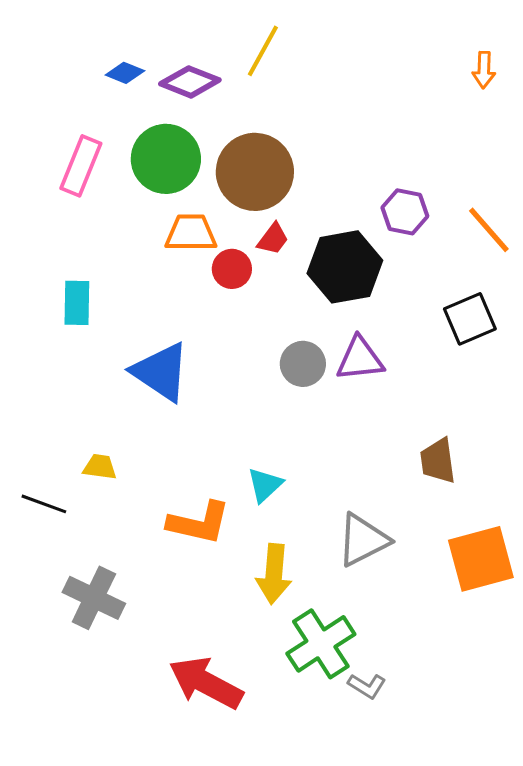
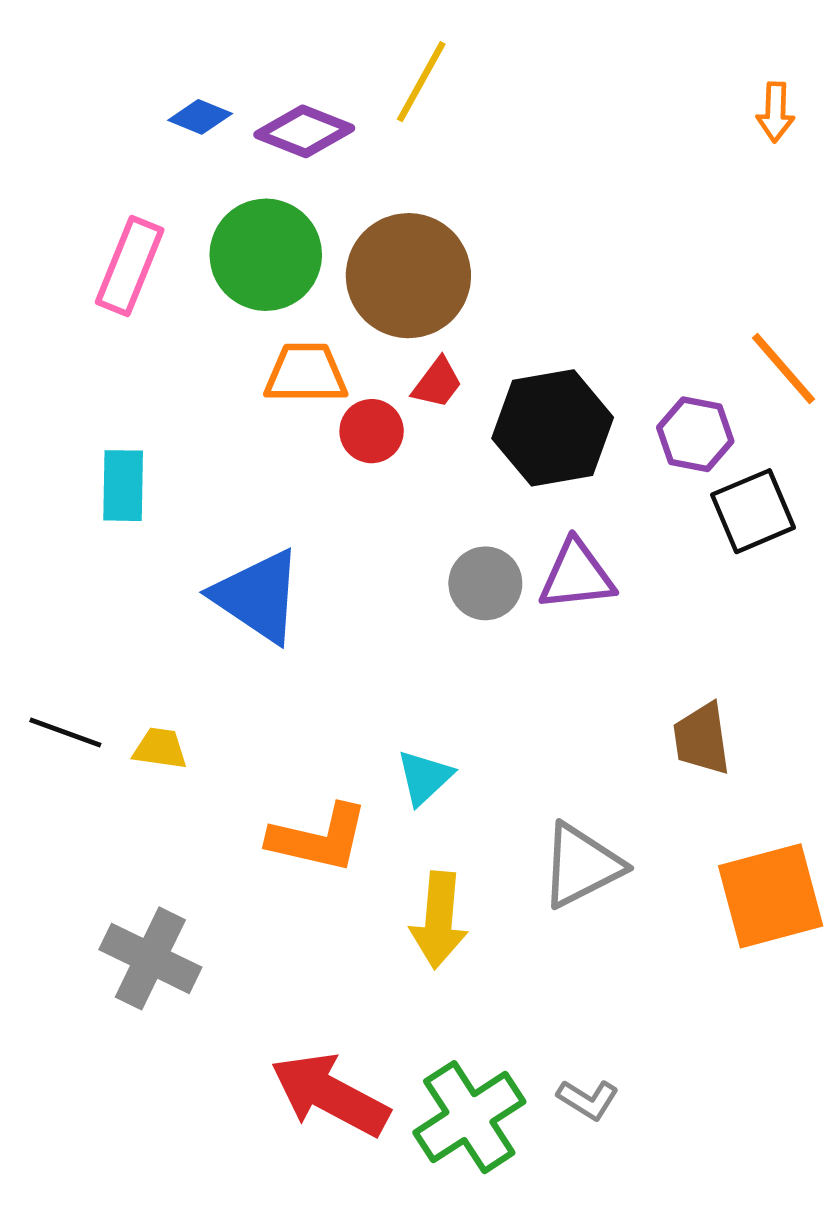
purple hexagon: (405, 212) -> (695, 434), moved
black line: (44, 504) -> (65, 732), moved
green cross: (321, 644) -> (469, 1117), moved

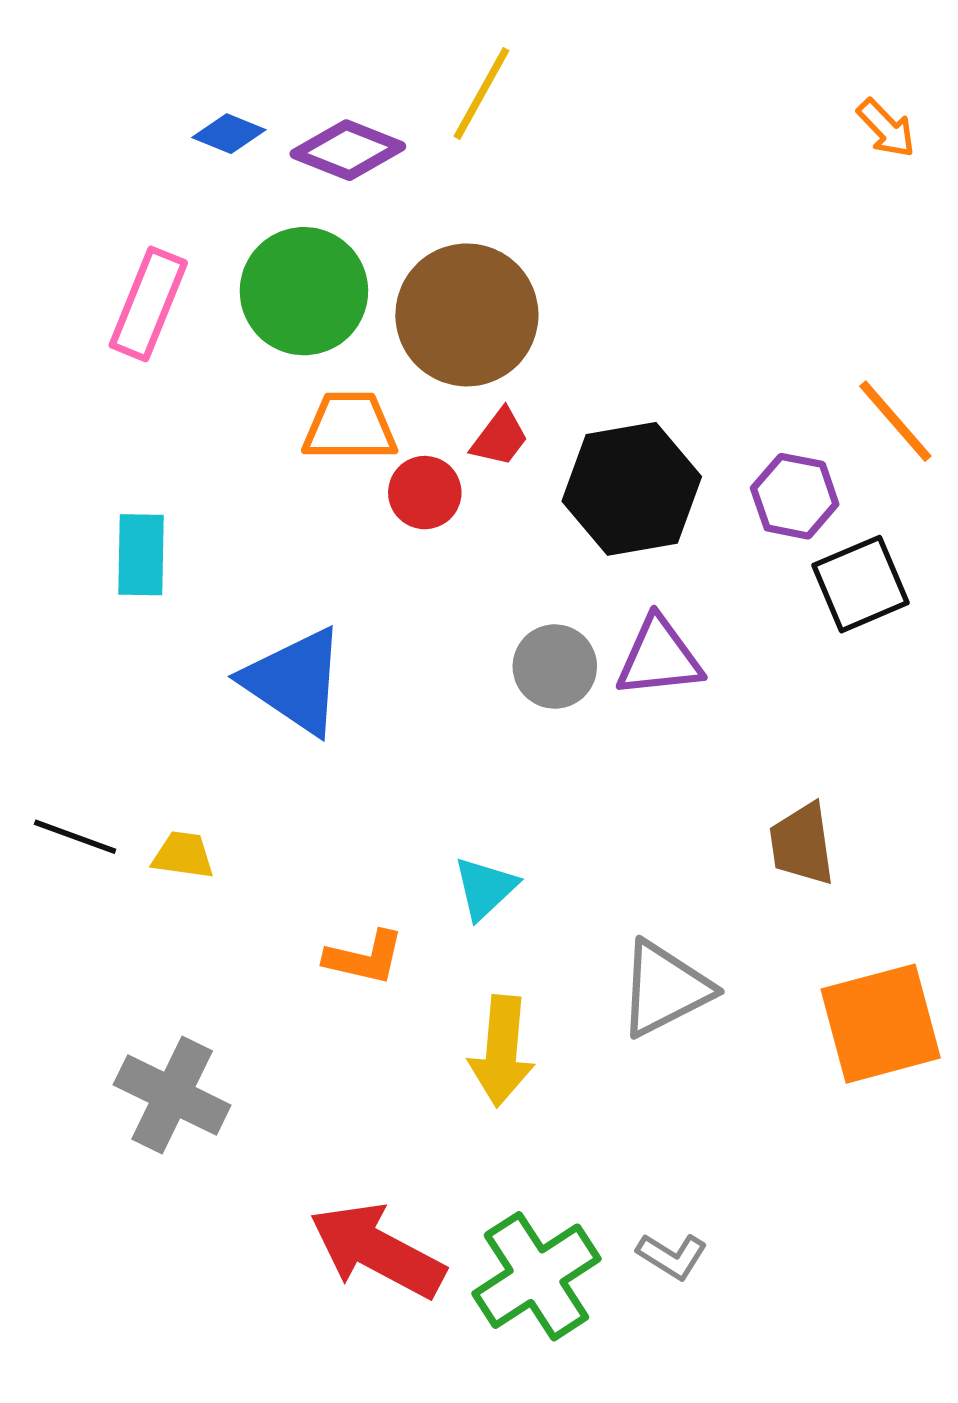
orange arrow: (775, 112) -> (886, 128), turned -46
orange L-shape: (319, 838) -> (364, 958), size x0.7

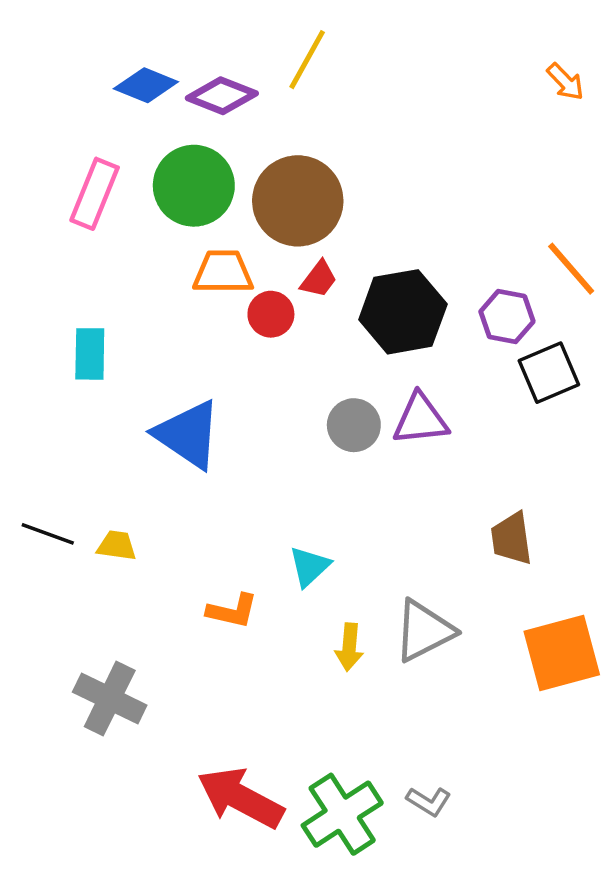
blue diamond: (229, 134) -> (146, 85), size x1.4
yellow arrow: (502, 1051) -> (349, 647), moved, size x0.7

